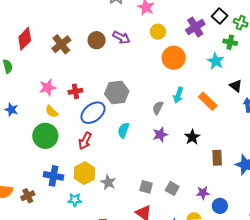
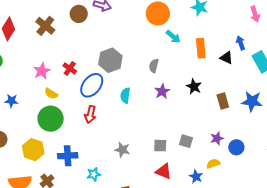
black triangle: (236, 86) -> (226, 58), moved
red cross: (75, 91) -> (70, 68), turned -32
cyan arrow: (178, 95) -> (173, 37), moved, turned -56
orange rectangle: (208, 101) -> (201, 48), turned 54
yellow hexagon: (84, 173) -> (33, 150), moved

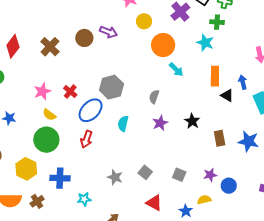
orange rectangle: (201, 48) -> (215, 76), moved
gray square: (160, 146) -> (145, 172), moved, turned 32

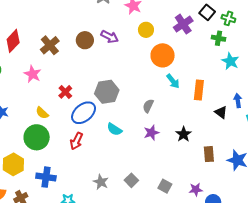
cyan star: (205, 43) -> (230, 61), moved
orange rectangle: (215, 76) -> (199, 90), moved
pink star: (42, 91) -> (33, 74), moved, turned -30
cyan semicircle: (123, 124) -> (114, 129), turned -77

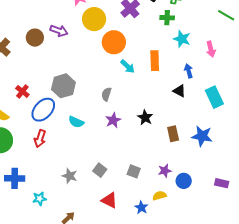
yellow circle: (146, 30) -> (94, 19), size x1.5
orange rectangle: (199, 90) -> (155, 61), moved
blue arrow: (238, 101) -> (189, 71), moved

